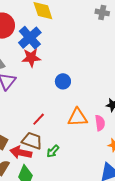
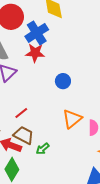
orange triangle: (78, 117) -> (72, 119), turned -45
red line: (39, 119) -> (21, 113), moved

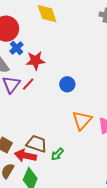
blue cross: (37, 33) -> (17, 48), moved, size x0.6
red line: (21, 113) -> (28, 84), moved

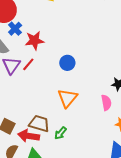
orange triangle: (82, 120) -> (67, 98), moved

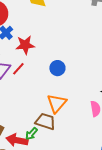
brown trapezoid: (39, 124) -> (45, 121), moved
green arrow: (61, 133) -> (31, 134), moved

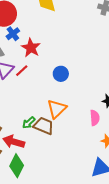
red star: (25, 45) -> (31, 48), turned 30
green arrow: (31, 134) -> (29, 123), moved

